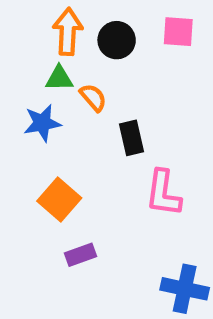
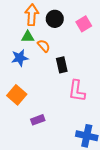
pink square: (178, 32) -> (84, 24), moved, turned -35
orange square: (59, 200) -> (17, 95), moved

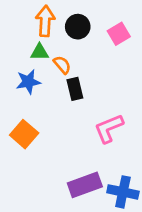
black rectangle: (62, 65) -> (75, 89), moved
pink L-shape: (77, 91) -> (109, 128), turned 60
purple rectangle: (38, 120) -> (85, 185), moved, size x1.6

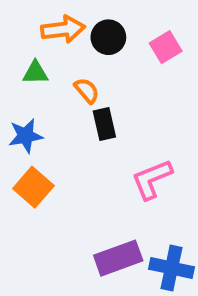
orange arrow: (45, 21) -> (63, 29), turned 80
green triangle: (40, 52) -> (35, 73), moved
blue star: (28, 82) -> (26, 136), moved

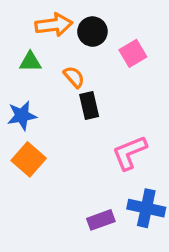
pink square: (166, 47) -> (133, 53), moved
purple rectangle: (118, 258) -> (101, 220), size x0.7
blue cross: (171, 268) -> (146, 208), moved

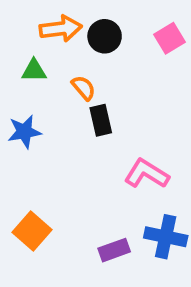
pink square: (133, 53) -> (169, 38), moved
pink L-shape: (129, 153) -> (147, 174), turned 54
orange square: (29, 159) -> (32, 231), moved

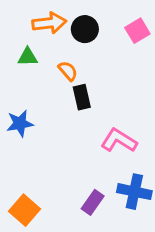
blue star: (24, 132) -> (20, 123), moved
orange square: (32, 231) -> (25, 210), moved
purple rectangle: (114, 250) -> (93, 202), turned -35

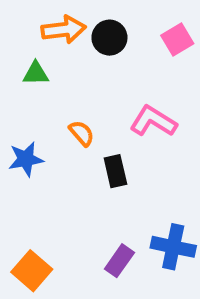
orange semicircle: (68, 71) -> (82, 133), moved
black rectangle: (82, 97) -> (115, 171), moved
pink L-shape: (119, 140) -> (153, 121), moved

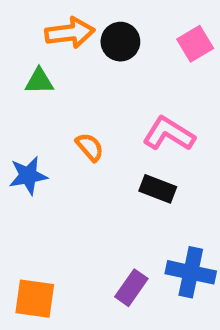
black rectangle: (115, 171) -> (158, 189), moved, turned -56
orange square: (32, 271) -> (35, 299), turned -33

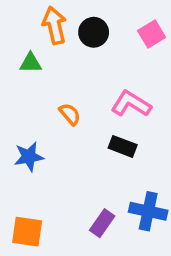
orange arrow: (70, 33) -> (54, 25), turned -96
blue star: (28, 176) -> (29, 157), moved

